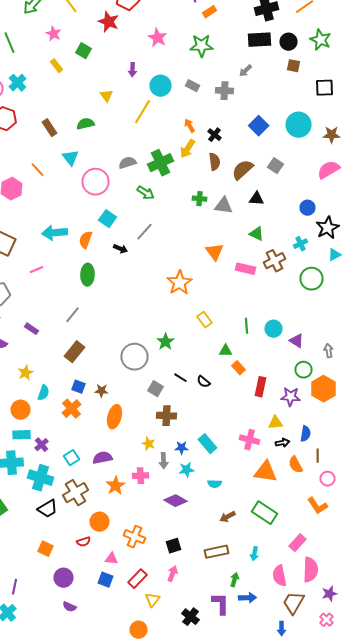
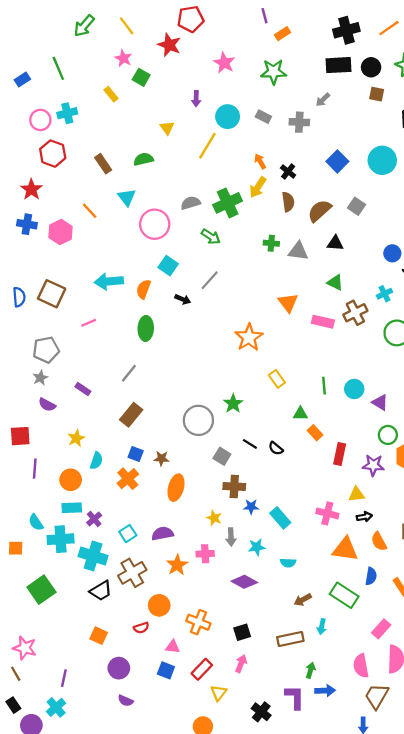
pink star: (54, 34) -> (123, 58), moved
cyan cross: (18, 83) -> (67, 113), turned 30
blue semicircle: (306, 434) -> (371, 576), moved
blue star: (182, 448) -> (251, 507), moved
cyan arrow: (254, 554) -> (322, 627), moved

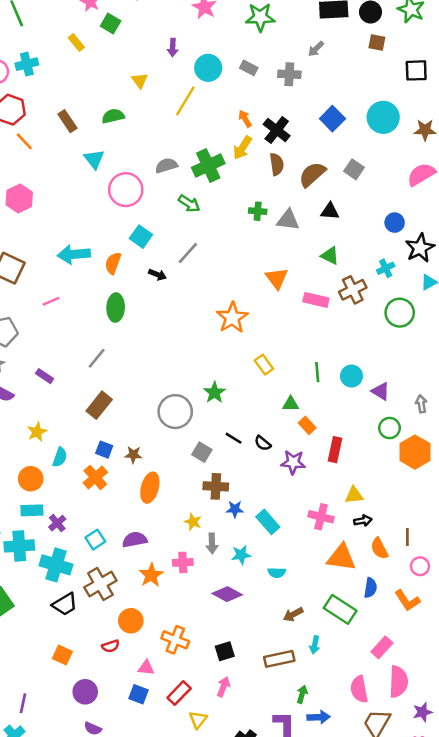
black cross: (288, 172) -> (277, 130), size x1.5
orange line: (90, 211) -> (24, 141), moved
purple star: (373, 465) -> (293, 462), moved

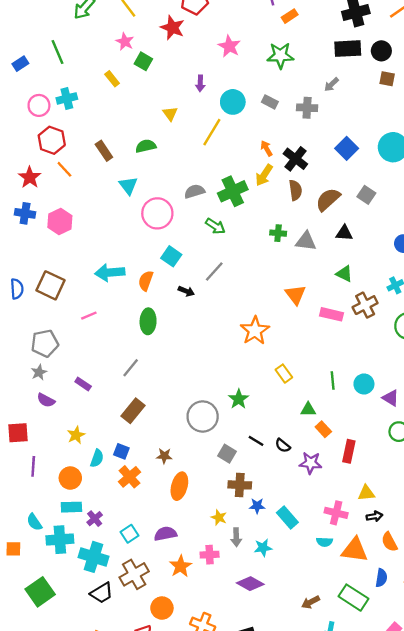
blue square: (104, 450) -> (121, 451), moved
cyan semicircle: (277, 573) -> (324, 542), moved

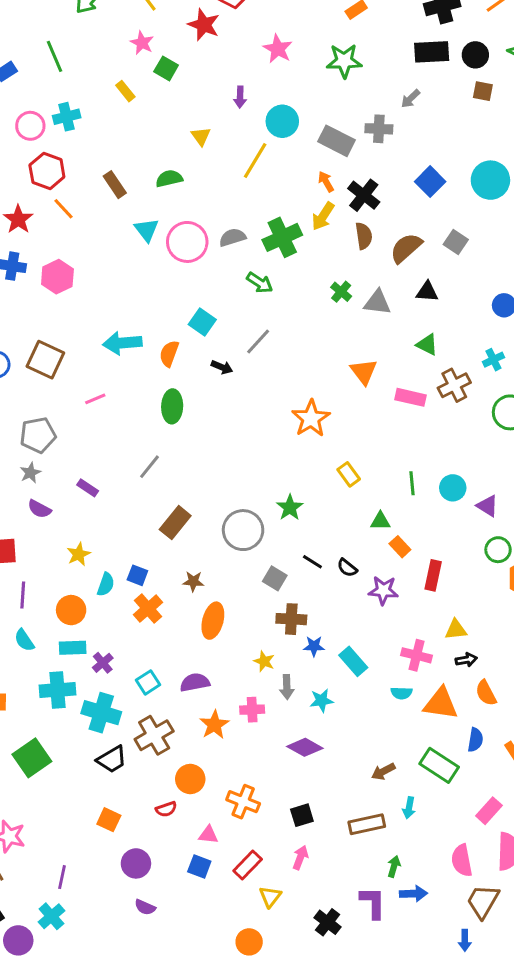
gray rectangle: (270, 102) -> (337, 141), moved, size x1.6
pink circle: (157, 213) -> (187, 242), moved
green cross: (278, 233) -> (341, 292), turned 35
brown rectangle: (133, 411) -> (175, 523), moved
cyan semicircle: (34, 522) -> (24, 640), moved

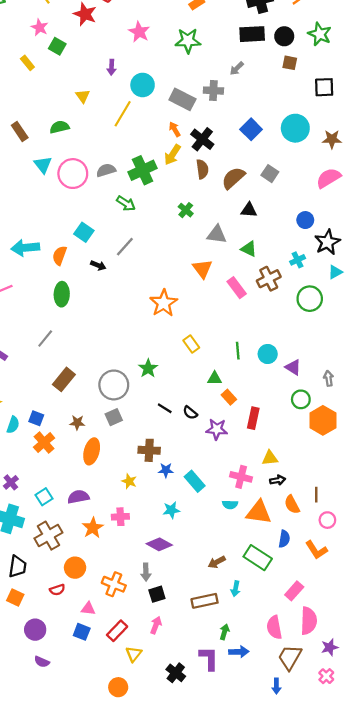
gray triangle: (377, 302) -> (217, 234), moved
pink rectangle: (411, 397) -> (237, 288), turned 40
gray square: (275, 578) -> (114, 417), moved, turned 35
gray arrow: (287, 687) -> (146, 572), moved
black trapezoid: (112, 759) -> (17, 567), moved, turned -50

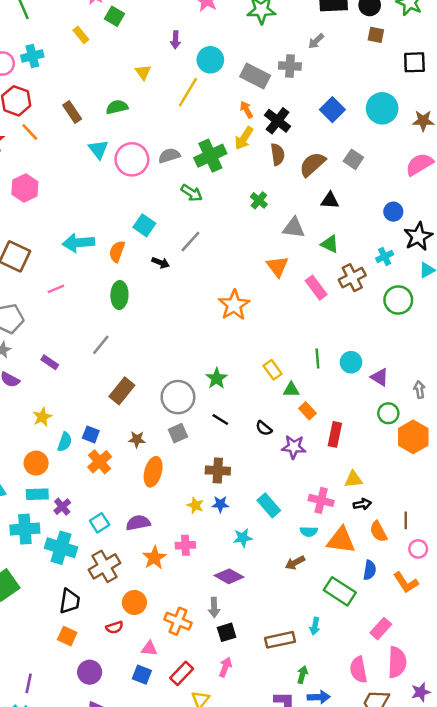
yellow rectangle: (191, 344) -> (273, 370), moved
black line: (165, 408) -> (220, 419), moved
blue star: (166, 470) -> (220, 504), moved
brown arrow: (217, 562) -> (295, 563), moved

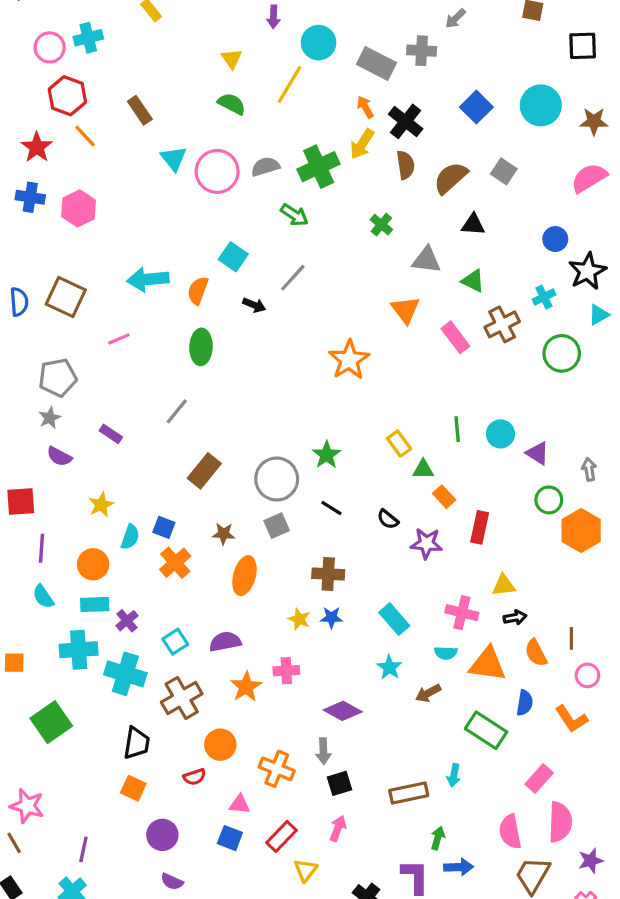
green semicircle: (117, 107) -> (232, 104), moved, turned 40
cyan star: (243, 538) -> (389, 667), moved, turned -30

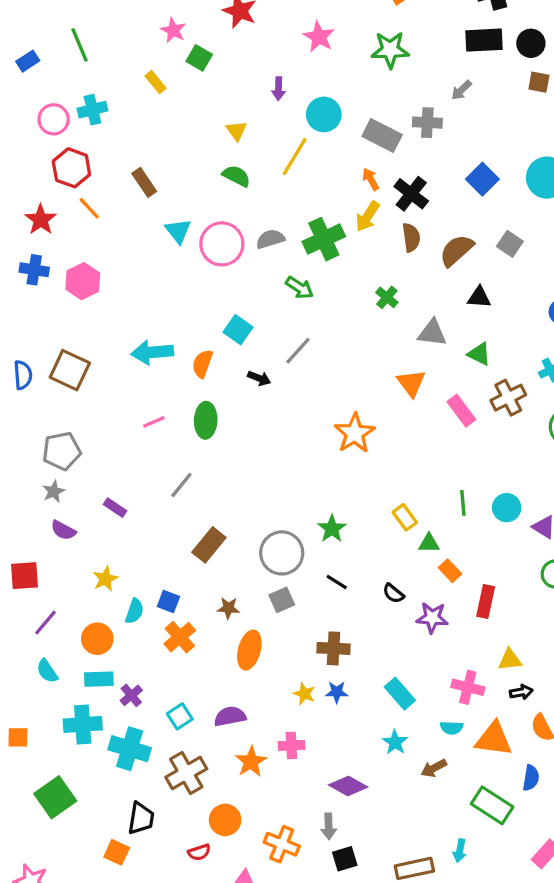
pink line: (119, 339) -> (154, 422), moved
purple line: (42, 548) -> (45, 623), turned 36
orange square: (133, 788) -> (117, 852), moved

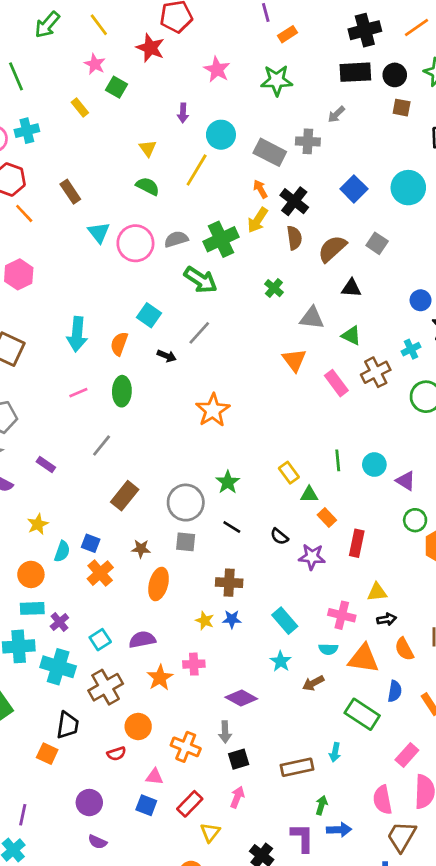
green arrow: (300, 288) -> (201, 280), size x1.4
cyan arrow: (152, 352) -> (77, 334), turned -80
orange star: (355, 433) -> (213, 410), moved
gray square: (282, 600) -> (186, 542), turned 30

